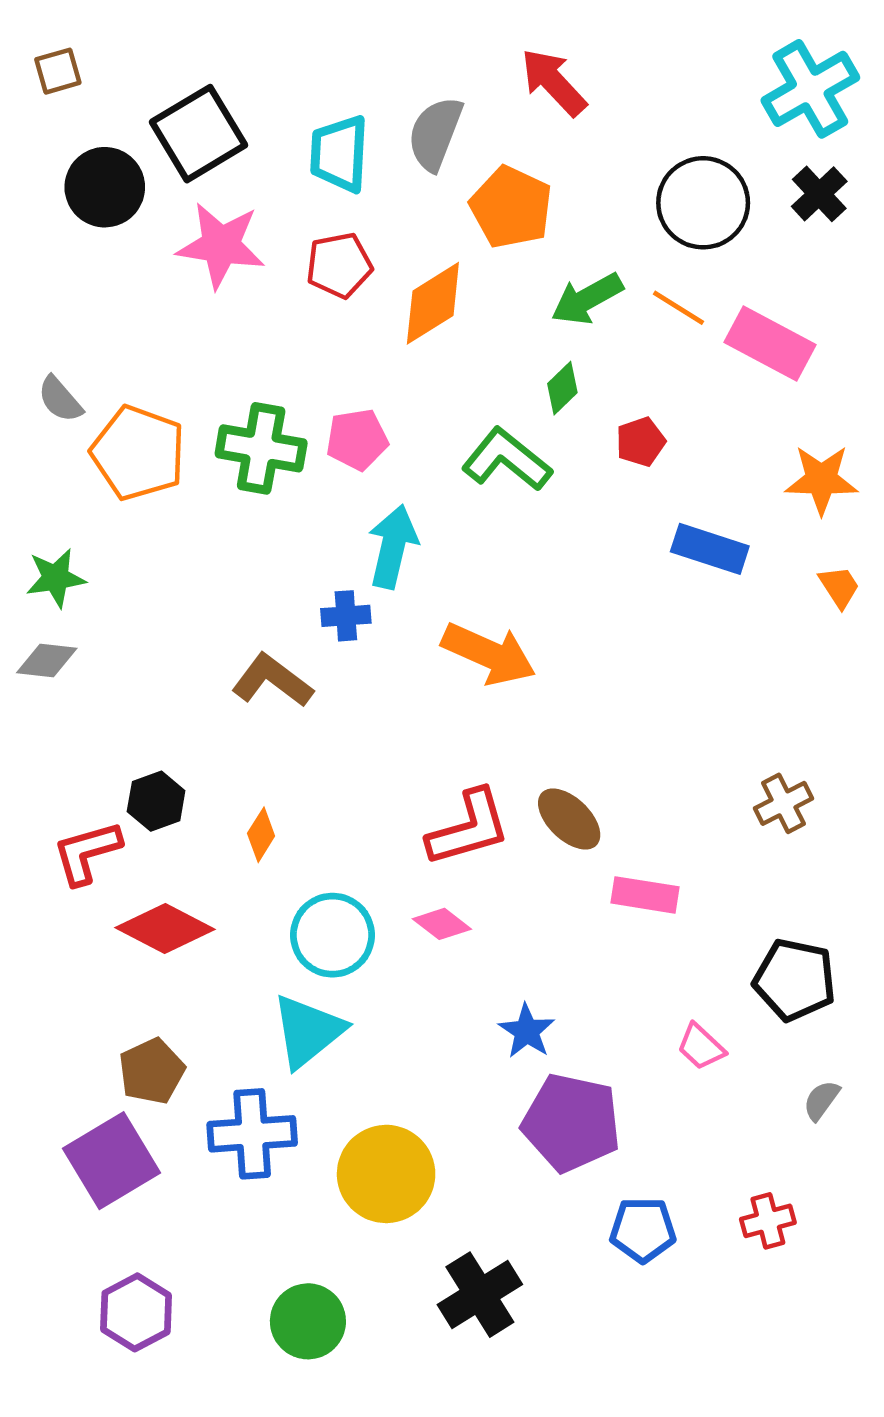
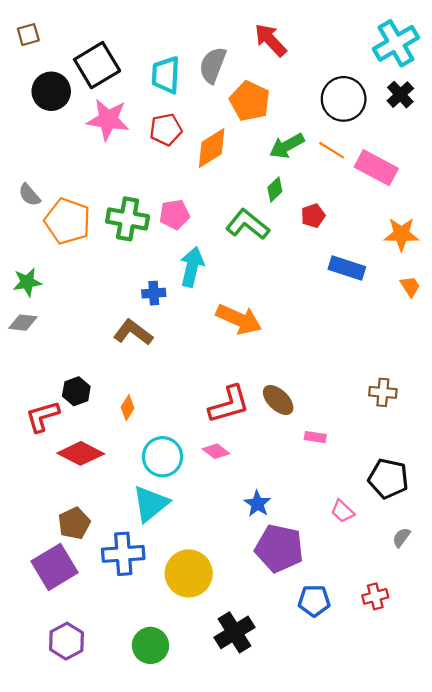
blue cross: (346, 616) -> (154, 293), moved
brown cross: (783, 803) -> (383, 392), turned 32
pink rectangle: (645, 895) -> (315, 437), size x0.7

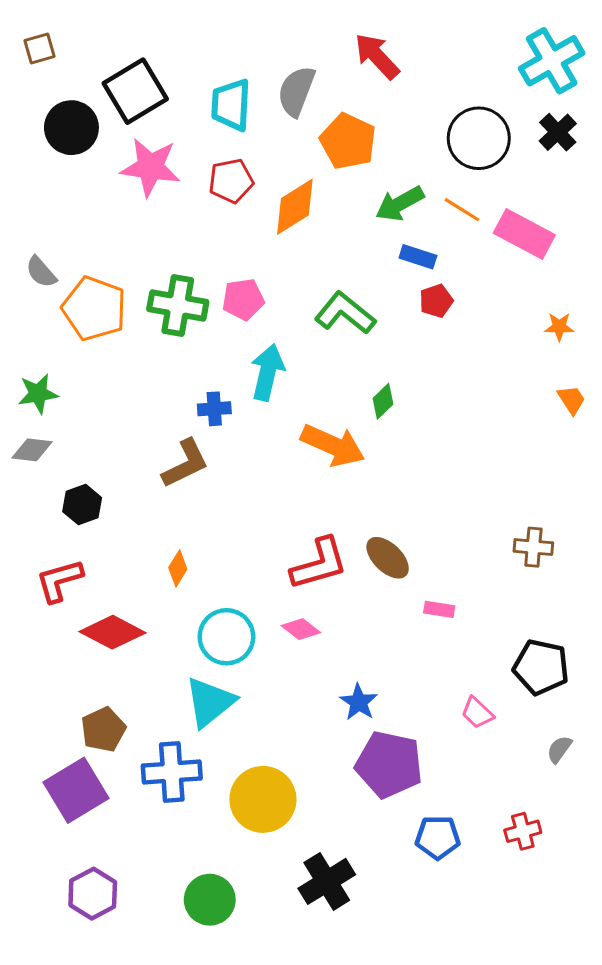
green diamond: (275, 189) -> (383, 401), moved
orange star: (401, 234) -> (559, 327), size x0.6
blue rectangle: (347, 268) -> (418, 257), moved, size x0.7
brown L-shape: (133, 332) -> (185, 464), turned 117
black hexagon: (76, 391) -> (82, 505), moved

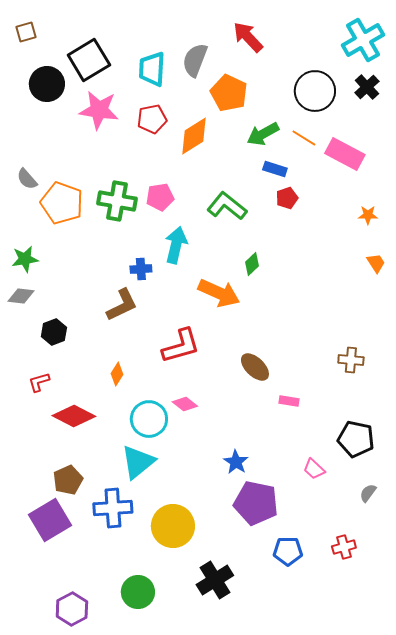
red L-shape: (319, 564) -> (181, 346), moved
red L-shape: (59, 581) -> (39, 382), size x0.7
pink diamond: (301, 629) -> (185, 404), moved
purple hexagon: (93, 894) -> (72, 609), moved

